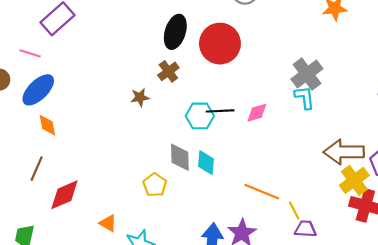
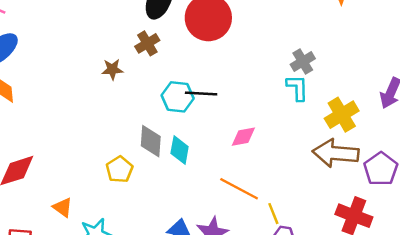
gray cross: (307, 74) -> (303, 62), size x0.7
pink diamond: (257, 113) -> (243, 137), moved
yellow cross: (354, 180) -> (342, 115), moved

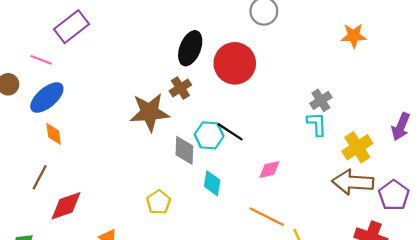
brown star: (112, 69) -> (150, 112), size x2.0
black line: (201, 94) -> (230, 132), turned 32
gray diamond: (151, 141) -> (184, 150), moved

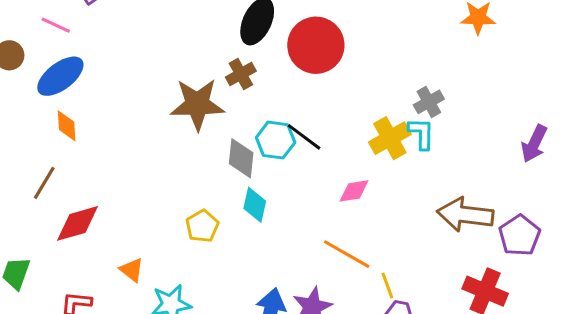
yellow cross: (357, 147) -> (390, 138), moved
cyan diamond: (212, 183) -> (255, 205), moved

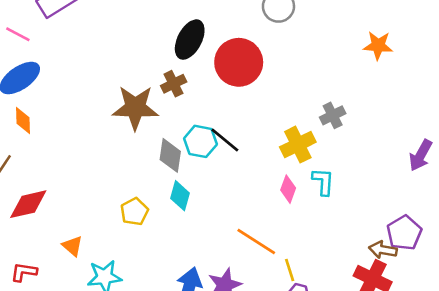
cyan L-shape: (421, 134) -> (323, 182), moved
pink diamond: (354, 191) -> (288, 189), moved, turned -64
brown arrow: (465, 215) -> (383, 250), moved, size x0.6

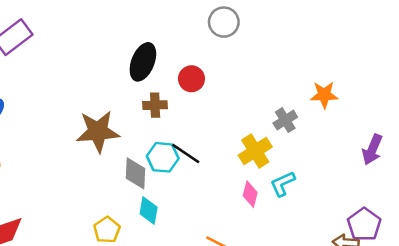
orange star: (378, 46) -> (324, 95), moved
red circle: (239, 62) -> (191, 79), size x0.6
brown cross: (174, 84) -> (155, 105), moved, turned 30
cyan L-shape: (323, 182) -> (283, 184), turned -112

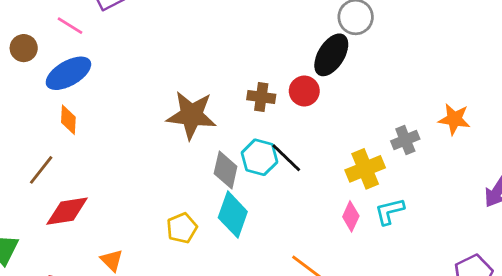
black ellipse: (143, 62) -> (331, 55), moved
red circle: (191, 79) -> (304, 91), moved
cyan diamond: (149, 211) -> (233, 215), size x1.4

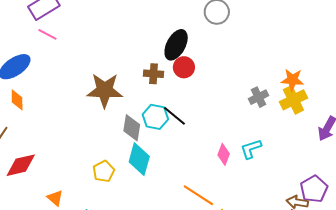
pink line: (70, 26) -> (47, 34), moved
black ellipse: (331, 55) -> (176, 45), moved
yellow cross: (365, 169) -> (293, 100), moved

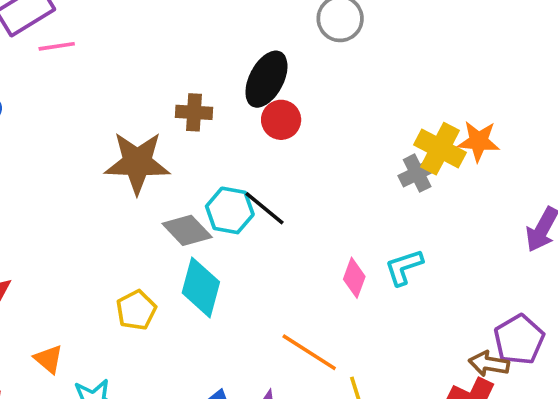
pink line: (47, 34) -> (57, 46), moved, turned -36
brown cross: (154, 74) -> (194, 112), moved
yellow cross: (293, 100) -> (440, 149), moved, turned -36
gray diamond: (132, 128) -> (187, 230), turned -52

